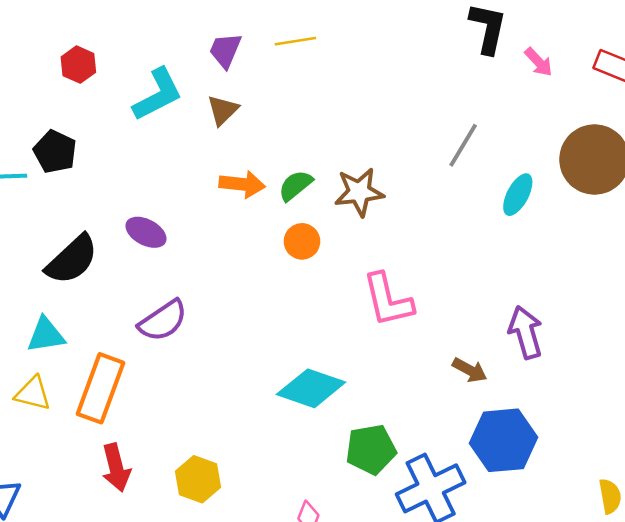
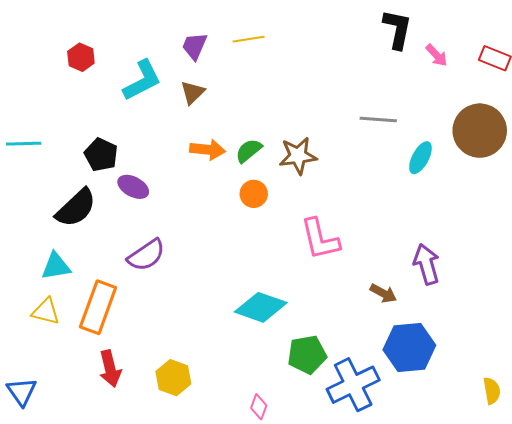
gray line: (463, 145) -> (378, 120), turned 63
black pentagon: (55, 152) -> (101, 155), moved

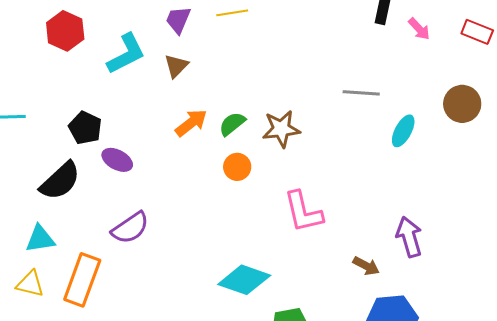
red hexagon: (81, 57) -> (65, 31), size x1.4
brown circle: (480, 131) -> (462, 104), size x0.7
orange arrow: (208, 150) -> (191, 123), turned -44

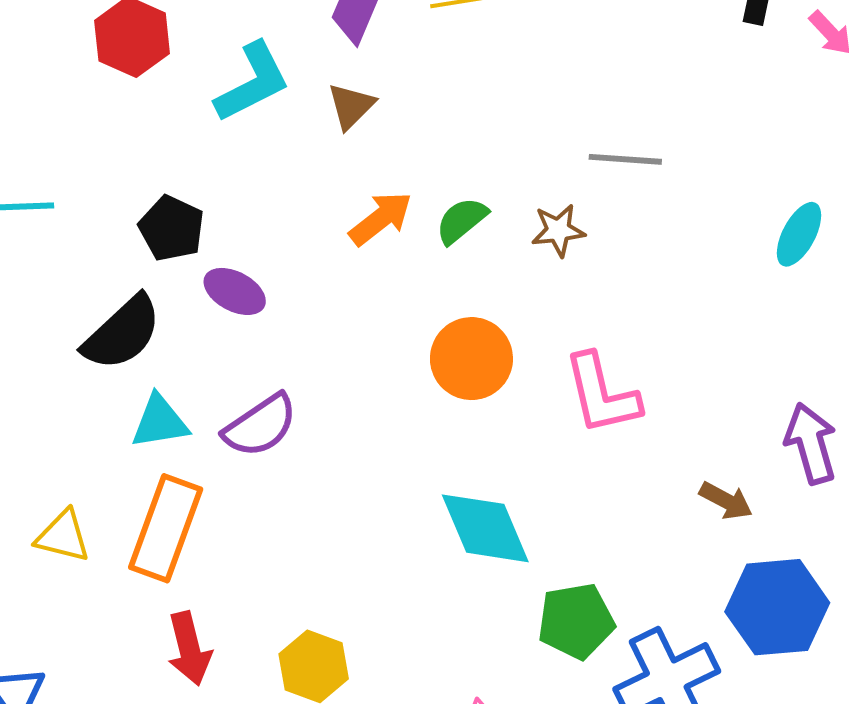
gray line: (361, 93) -> (625, 159), moved
brown star: (281, 129) -> (558, 230), size x0.7
orange circle: (237, 167) -> (471, 359), moved, size x1.5
cyan triangle: (40, 239) -> (160, 422), moved
cyan diamond: (244, 280) -> (485, 528), turned 48

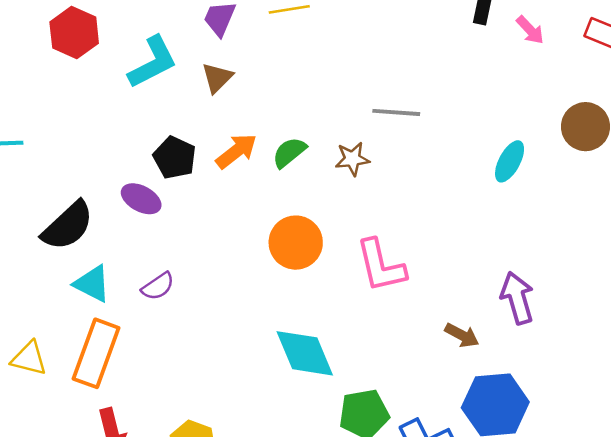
black pentagon: (172, 228) -> (175, 158), moved
cyan triangle: (160, 422) -> (92, 284), turned 36
purple semicircle: (260, 426) -> (158, 286), size x0.7

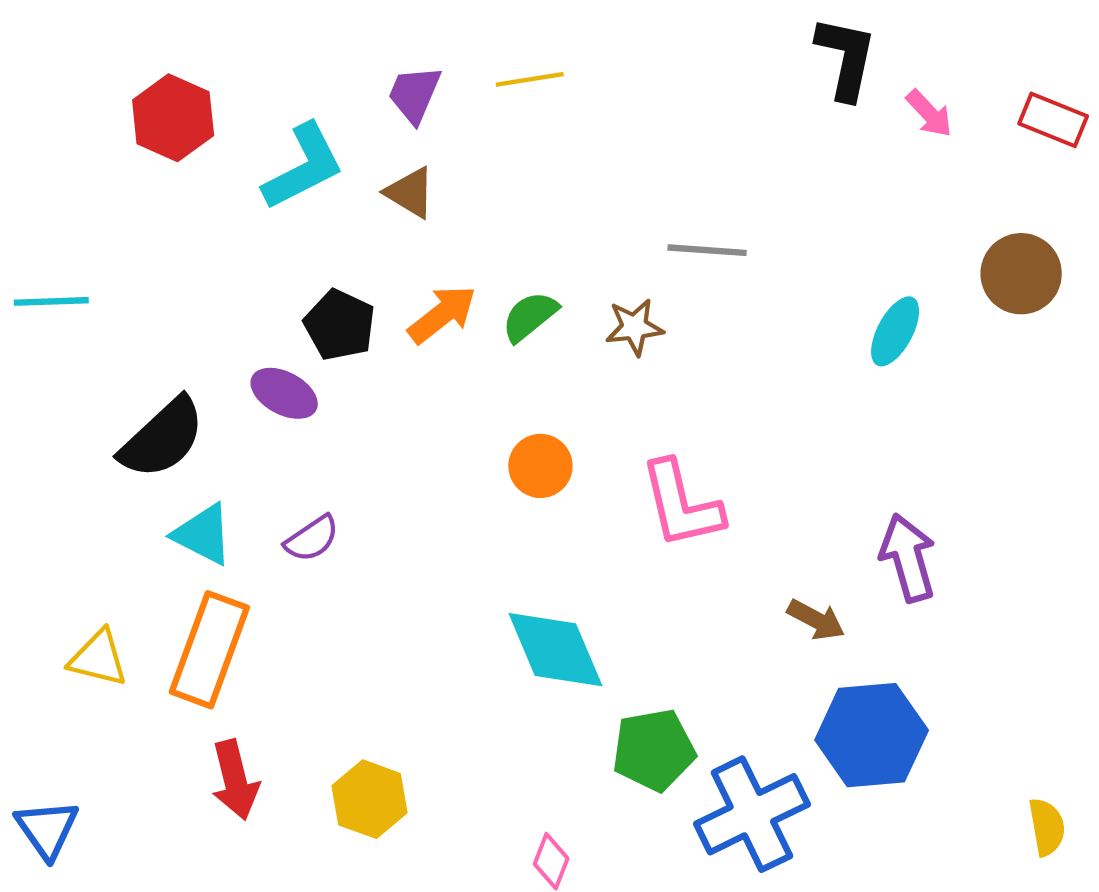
brown triangle: (217, 78) -> (410, 193), turned -44
orange circle: (296, 243) -> (540, 466), size x0.7

